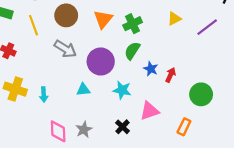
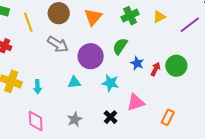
green cross: (133, 24) -> (130, 16), moved
green circle: (201, 94) -> (176, 66), moved
pink diamond: (58, 131) -> (36, 121), moved

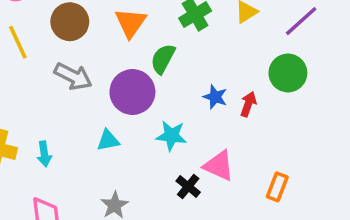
green semicircle: (120, 46) -> (163, 59), moved
green circle: (176, 66) -> (288, 73), moved
pink triangle: (136, 102) -> (219, 166), turned 48
black cross: (111, 117) -> (188, 187), moved

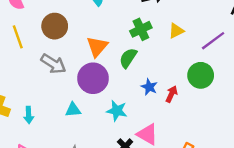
orange triangle: (131, 23) -> (97, 47), moved
green semicircle: (163, 59) -> (128, 58), moved

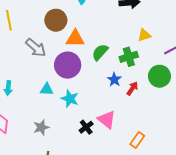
brown circle: (55, 26) -> (56, 20), moved
green cross: (141, 29) -> (129, 57), moved
orange triangle: (97, 47) -> (75, 39), turned 42
cyan star: (117, 111) -> (70, 99), moved

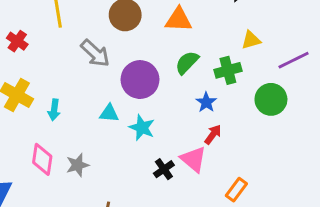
orange triangle: (75, 39) -> (178, 20), moved
red arrow: (132, 88) -> (213, 134), moved
gray star: (41, 127) -> (78, 165), moved

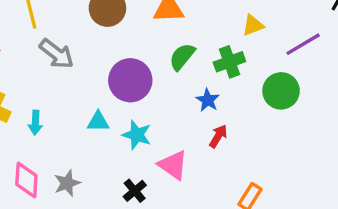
gray arrow: (95, 53) -> (57, 54), moved
pink triangle: (194, 159) -> (173, 165), moved
black cross: (164, 169) -> (135, 191), moved

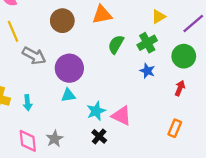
purple circle: (130, 80) -> (69, 68), moved
blue star: (208, 100) -> (147, 71), moved
cyan star: (137, 135) -> (96, 111), moved, turned -30
red arrow: (218, 136) -> (180, 88), moved

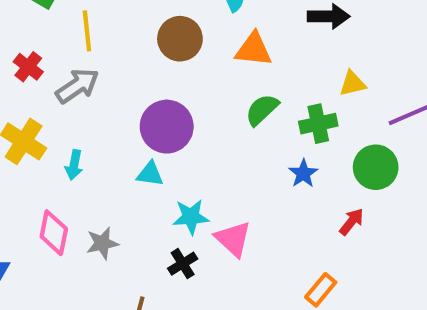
gray arrow: (34, 56) -> (77, 86), moved, turned -80

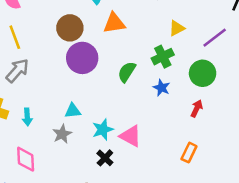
green semicircle: (262, 110) -> (127, 72), moved
purple circle: (167, 127) -> (82, 58), moved
gray star: (102, 243) -> (62, 134), moved

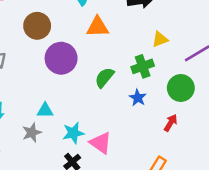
brown circle: (70, 28) -> (37, 26), moved

